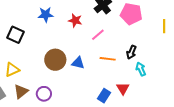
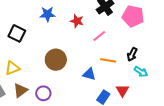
blue triangle: (78, 63) -> (89, 74), moved
cyan arrow: (141, 69) -> (141, 72), turned 144

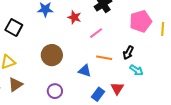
pink pentagon: (133, 16) -> (141, 21), moved, turned -30
purple circle: (43, 93) -> (55, 91), moved

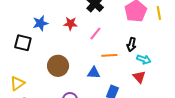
black square: (14, 27) -> (23, 43), moved
red triangle: (117, 88) -> (139, 77), moved

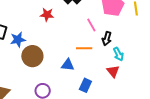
blue star: (40, 23) -> (18, 40), moved
pink line: (95, 33) -> (91, 25), moved, turned -72
cyan arrow: (144, 59) -> (118, 54), turned 40

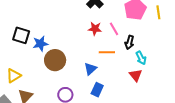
red star: (47, 15) -> (95, 29), moved
blue triangle: (68, 65) -> (90, 69), turned -48
blue rectangle: (85, 85) -> (97, 90), moved

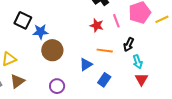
yellow line: (158, 12) -> (162, 19), turned 64
pink line: (114, 29) -> (116, 21), moved
red triangle: (136, 75) -> (141, 79), moved
blue rectangle: (97, 90) -> (104, 80), moved

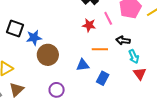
black arrow: (129, 44) -> (123, 40), turned 80
blue triangle: (86, 64) -> (83, 65), turned 32

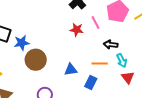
orange line: (100, 49) -> (100, 63), moved

